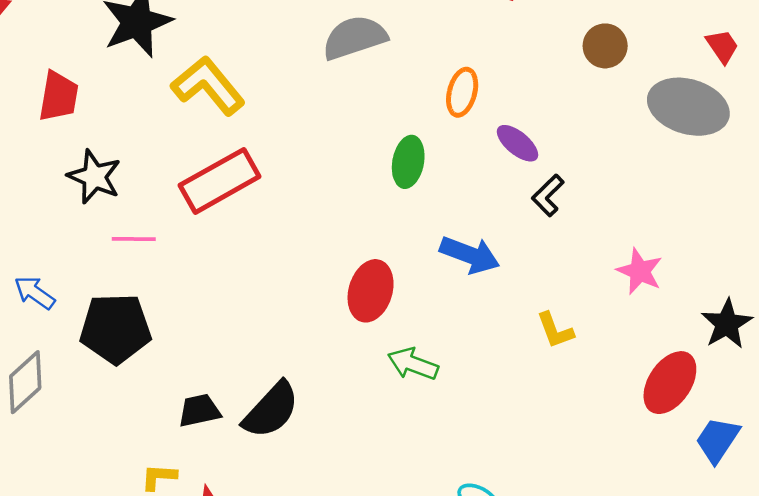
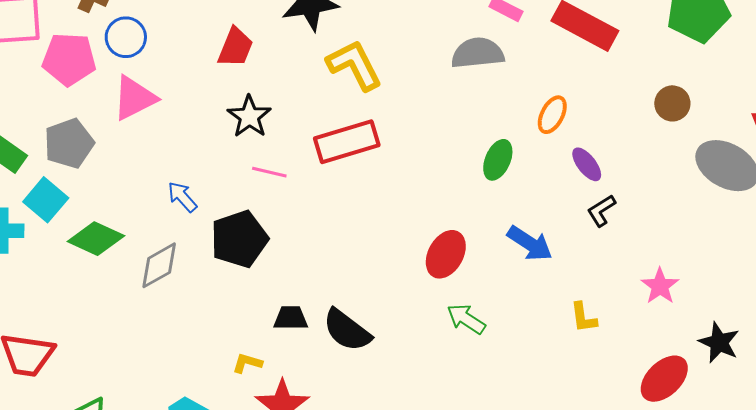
black star: (727, 324) -> (719, 343), turned -30
black pentagon: (115, 328) -> (239, 239), turned -30
black semicircle: (271, 410) -> (347, 330), turned 72

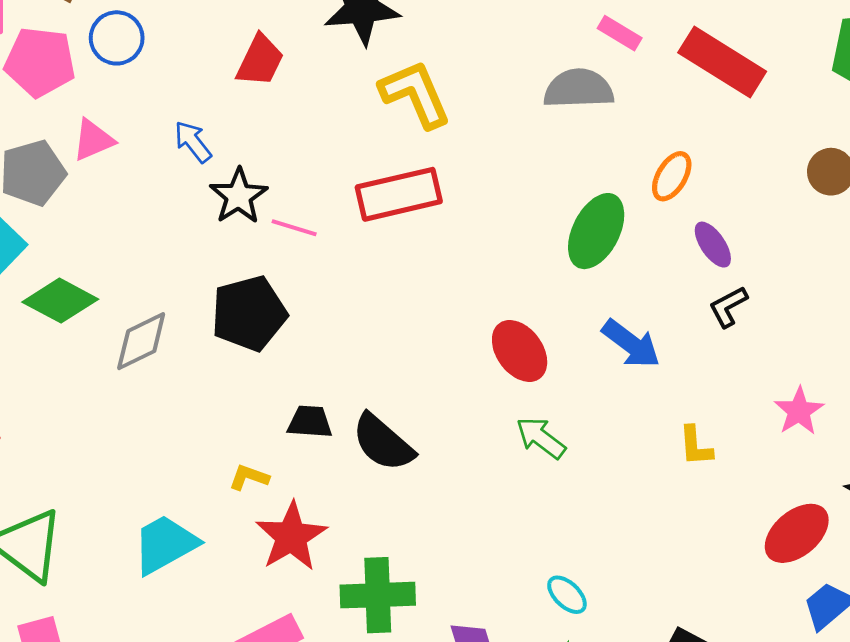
pink triangle: (134, 98) -> (93, 140), moved, size x0.7
black star: (249, 117) -> (239, 196), moved
green ellipse: (498, 160) -> (596, 231), size x1.4
blue arrow: (182, 197) -> (193, 142), moved
red ellipse: (446, 254) -> (520, 351), turned -69

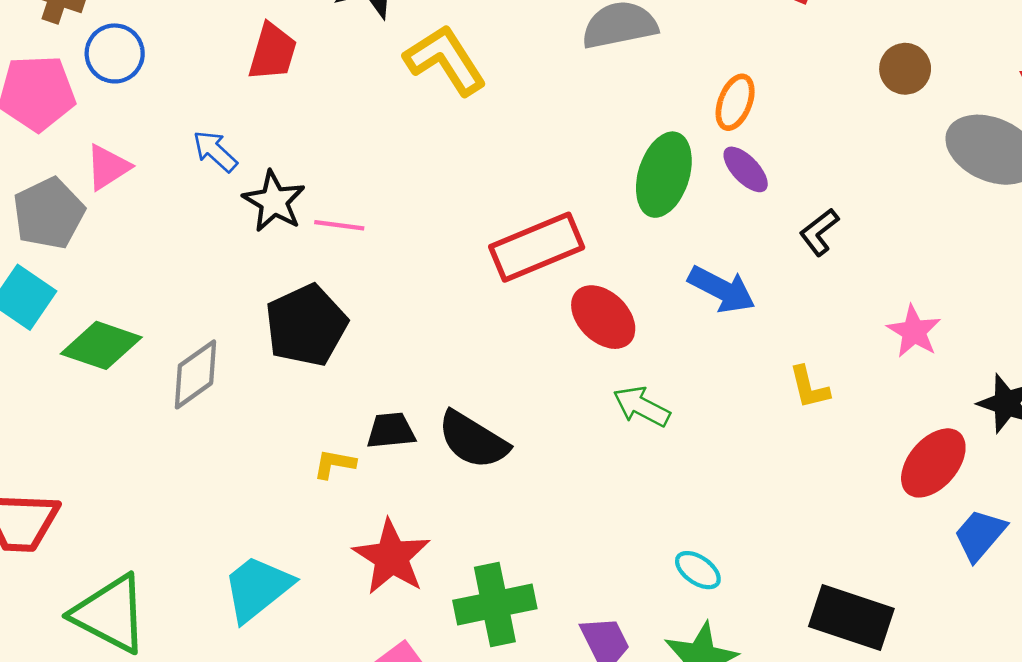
red rectangle: (399, 194) -> (537, 247), moved
purple ellipse: (713, 245) -> (746, 169), moved
yellow L-shape: (249, 477) -> (334, 464), moved

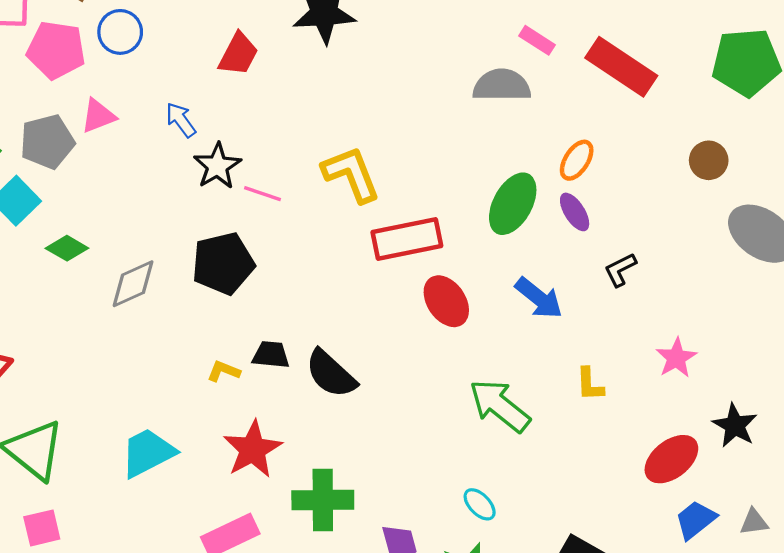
yellow L-shape: (445, 60) -> (351, 174), moved
green diamond: (101, 345) -> (67, 248), size x0.7
green arrow: (642, 406) -> (500, 406), moved, size x1.5

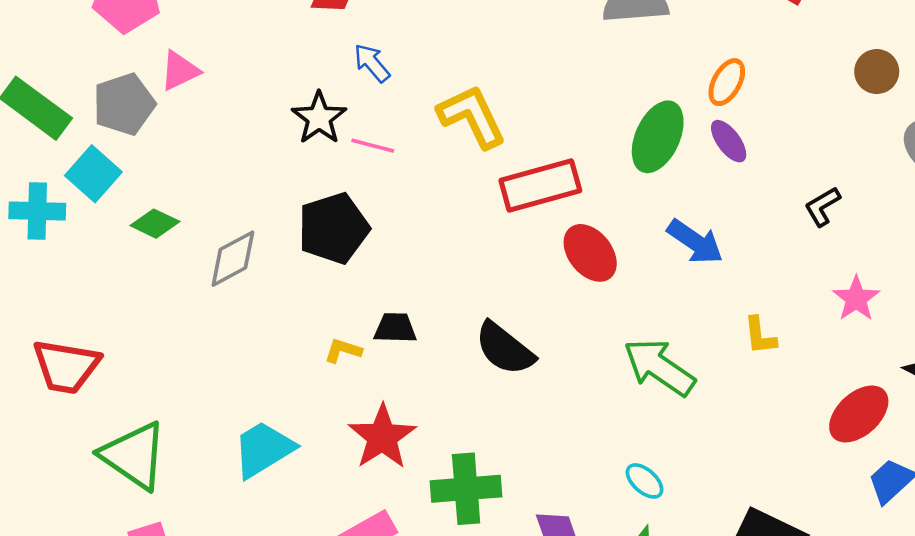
blue arrow: (181, 120) -> (372, 63), moved
black L-shape: (620, 270) -> (822, 206), moved
black semicircle: (331, 374) -> (505, 349), moved

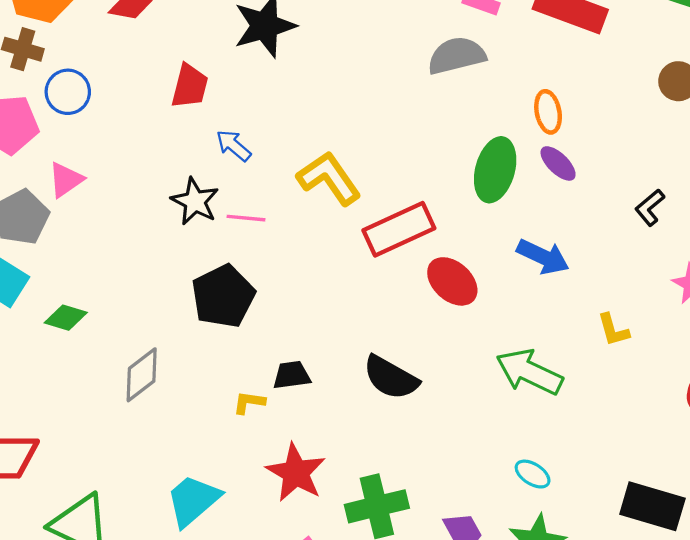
orange ellipse: (727, 82) -> (548, 112), turned -30
gray diamond: (233, 259) -> (142, 375), moved

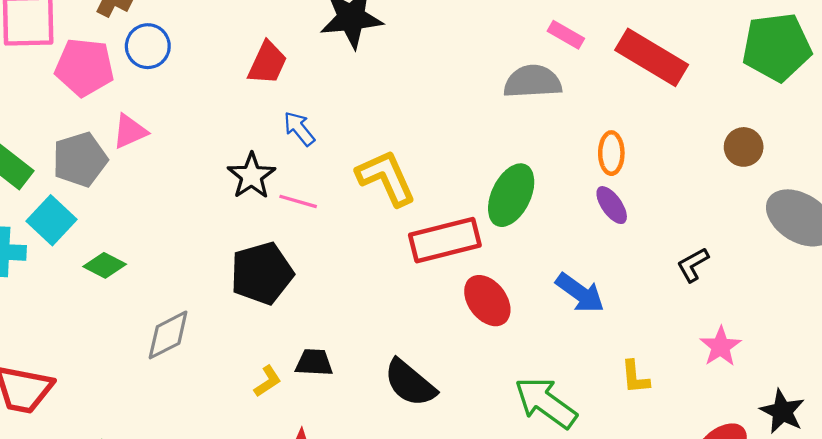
green ellipse: (495, 170) -> (511, 195), moved
yellow L-shape: (249, 402) -> (268, 381), turned 128

